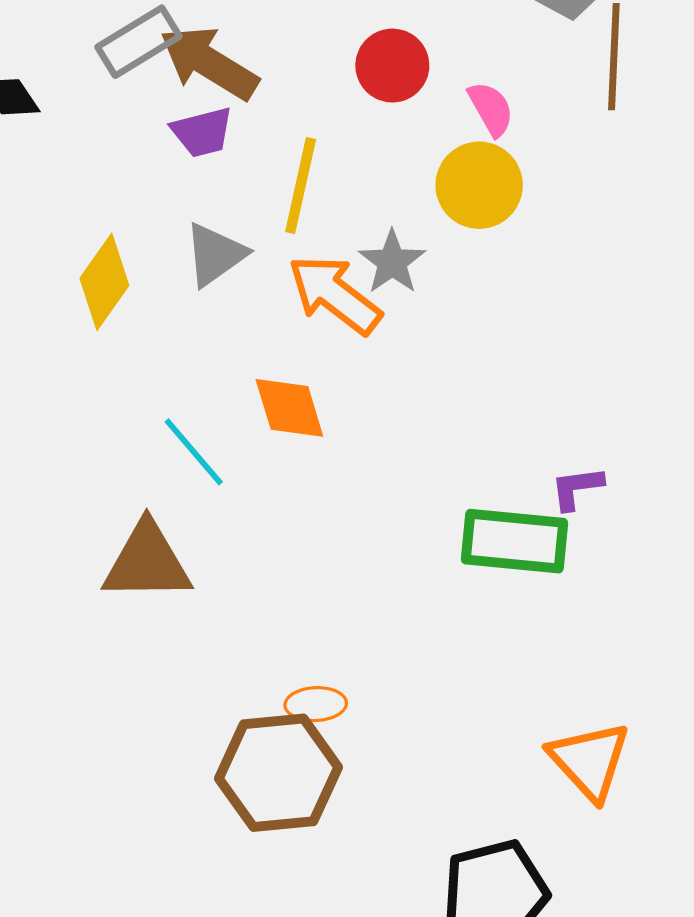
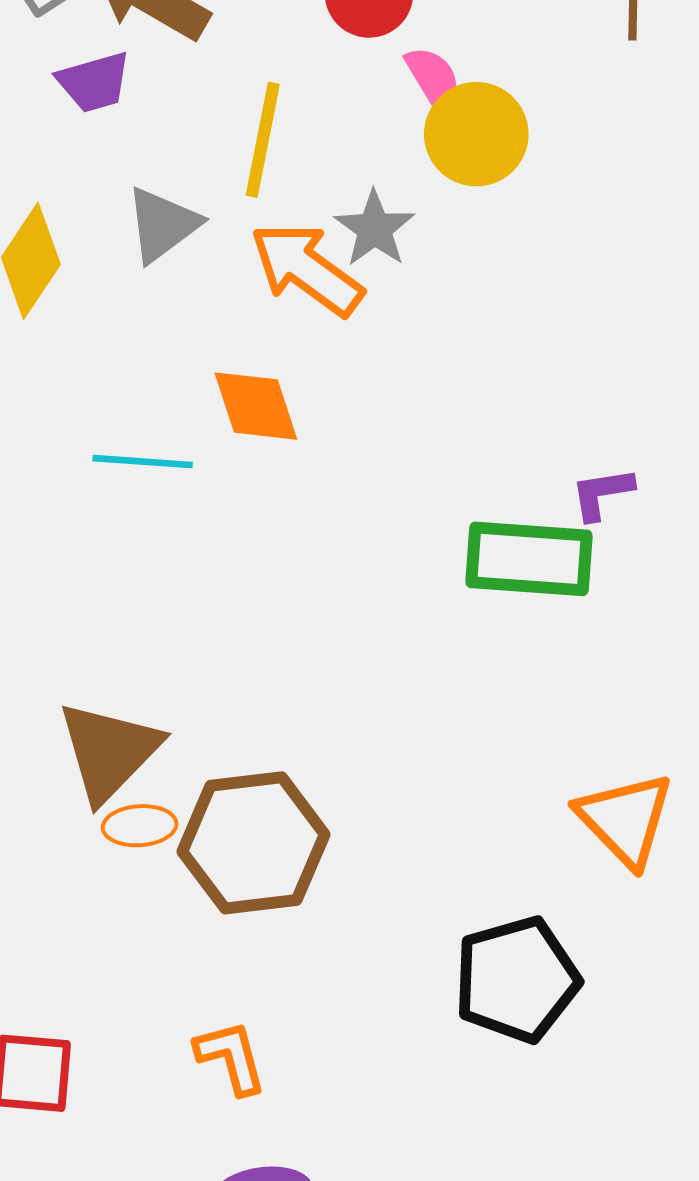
pink semicircle: (491, 109) -> (433, 79), moved
purple trapezoid: (202, 132) -> (94, 82), moved
cyan line: (194, 452) -> (143, 462), turned -44
brown triangle: (147, 562) -> (109, 751), moved, turned -44
orange ellipse: (316, 704) -> (140, 826), moved

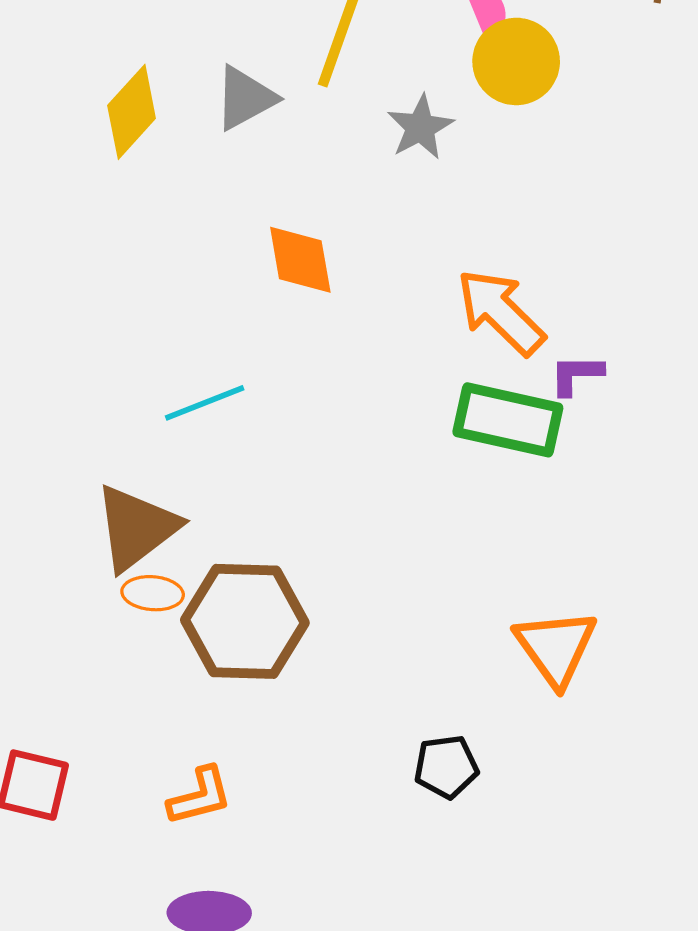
orange arrow: (307, 269) -> (501, 312), moved
cyan line: (143, 462) -> (205, 403), moved, turned -34
black pentagon: (517, 980) -> (446, 767), size x0.6
orange L-shape: (231, 1057) -> (200, 796), turned 82

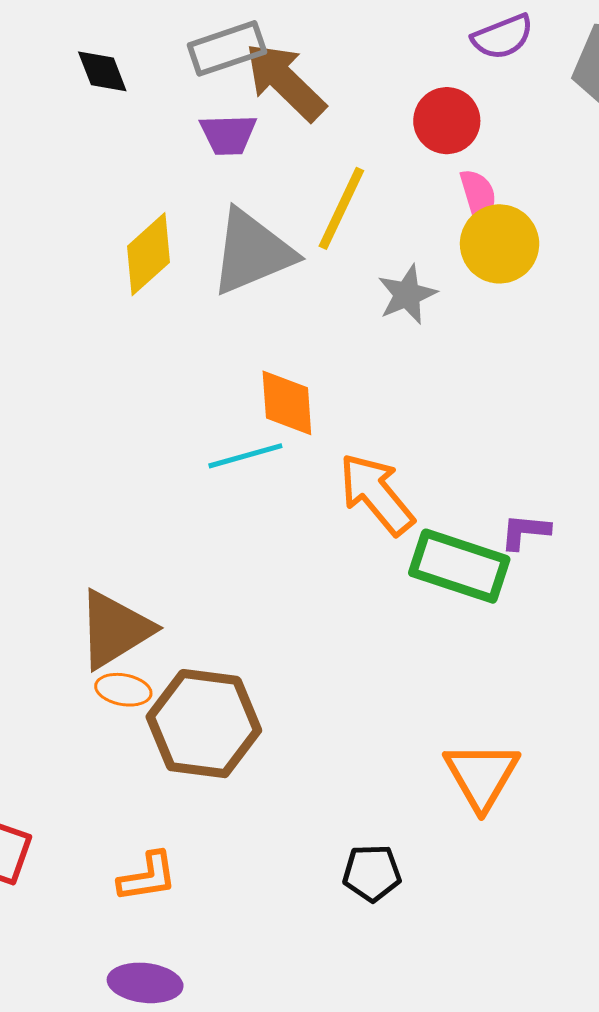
gray triangle: (245, 98) -> (252, 252), size x1.5
orange arrow: (501, 312) -> (376, 494), moved
cyan line: (205, 403) -> (245, 456), moved

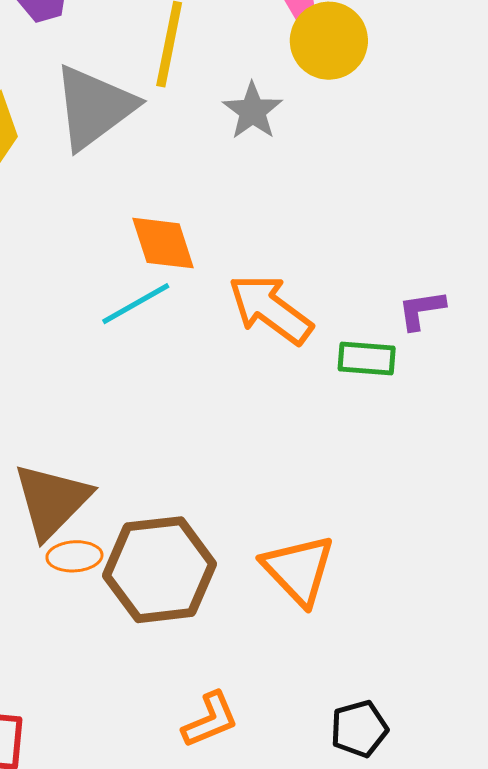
green rectangle: (459, 566) -> (367, 358), size x0.6
orange triangle: (482, 775) -> (298, 570), moved
black pentagon: (372, 873) -> (359, 729), moved
orange L-shape: (147, 877) -> (210, 720), moved

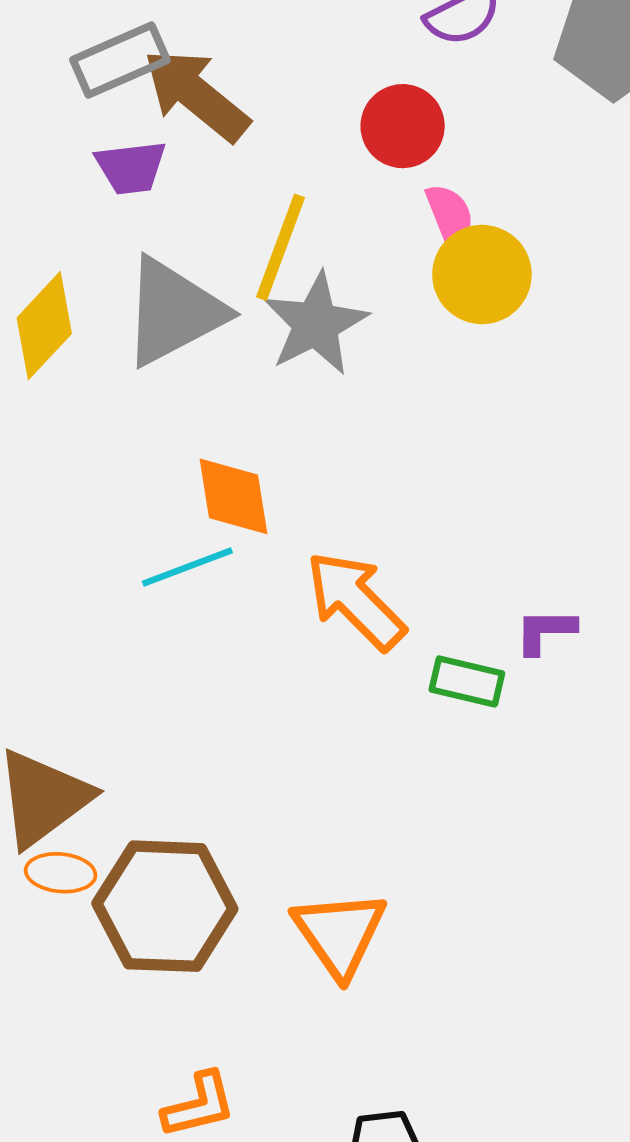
gray star: (252, 111) -> (316, 324), moved, size x1.4

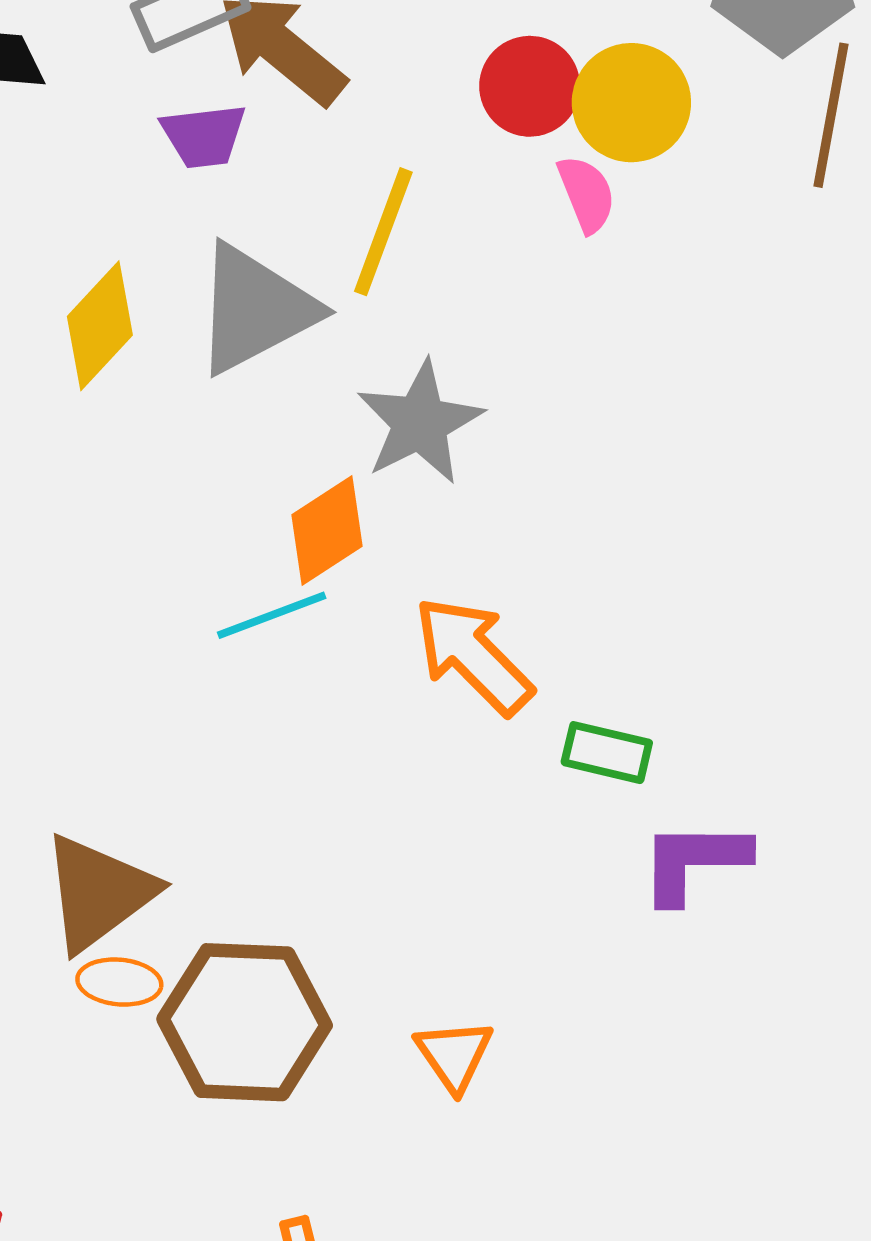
yellow circle: (482, 274) -> (631, 103), moved
gray star: (316, 324) -> (420, 423), moved
orange diamond: (234, 496) -> (327, 530), turned 66
purple L-shape: (545, 631) -> (694, 861), moved, size x1.5
orange triangle: (340, 934) -> (454, 1055), size x0.7

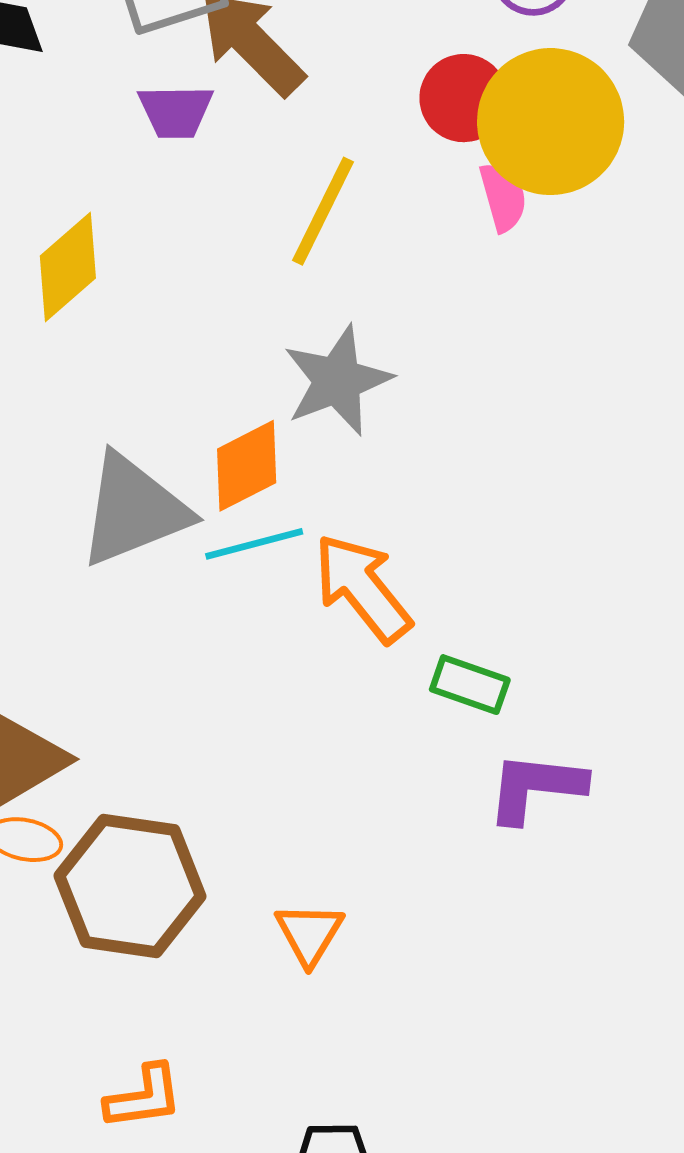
yellow circle: (631, 103) -> (551, 122), size x1.4
gray triangle: (255, 309) -> (134, 510), moved
cyan line: (272, 615) -> (254, 544), moved

